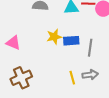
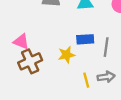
yellow star: (54, 37) -> (66, 55), moved
brown cross: (21, 78) -> (30, 61), moved

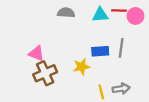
gray line: (106, 47) -> (121, 48), moved

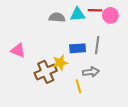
gray semicircle: (66, 13) -> (57, 17), moved
brown cross: (45, 73) -> (46, 72), moved
gray arrow: (121, 89) -> (91, 72), moved

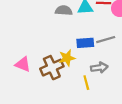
gray line: (97, 45) -> (106, 40), turned 66
pink triangle: (18, 50) -> (23, 64), moved

